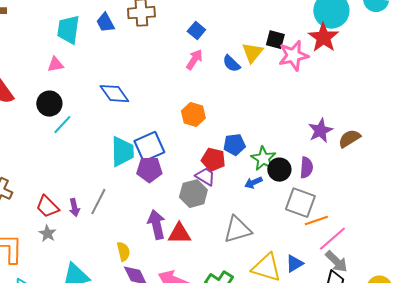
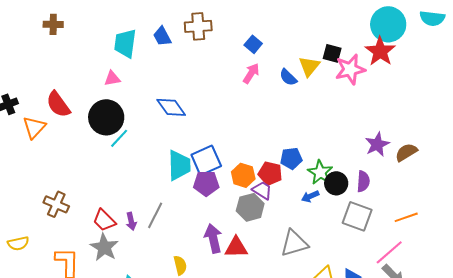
black circle: (49, 104) -> (106, 117), size x1.4
orange hexagon: (193, 115) -> (243, 175), moved
orange line: (316, 221) -> (406, 217), moved
gray star: (47, 234) -> (104, 247), size x1.6

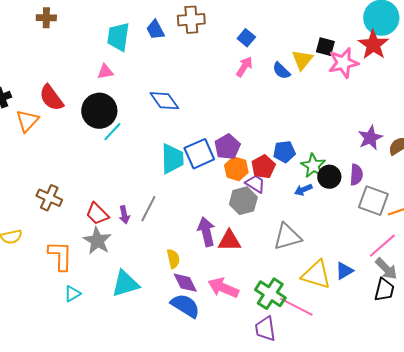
red pentagon: (270, 173) -> (263, 167), turned 30
purple pentagon: (206, 183) -> (227, 147), moved, turned -30
gray square: (357, 216) -> (373, 201), moved

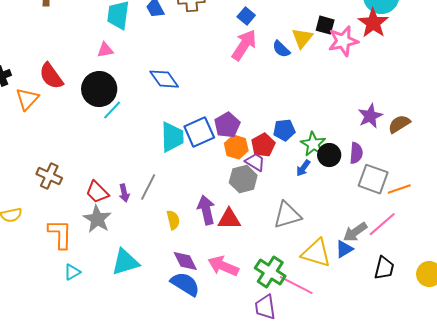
pink arrow: (244, 67) -> (244, 45), size x1.5
blue arrow: (303, 190) -> (303, 168), turned -30
yellow semicircle: (173, 259) -> (173, 220), moved
gray arrow: (386, 269) -> (355, 232), moved, turned 100

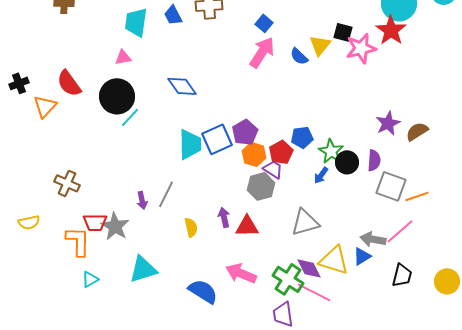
red trapezoid: (97, 192) -> (95, 222), moved, turned -45
purple arrow: (206, 210) -> (224, 217), size x0.7
gray arrow: (355, 232) -> (373, 239), turned 45
purple diamond: (185, 261) -> (309, 268), moved

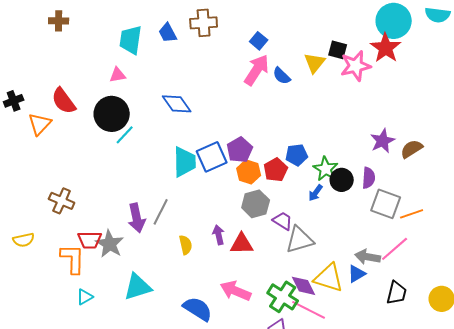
blue semicircle: (299, 56) -> (282, 76), moved
purple trapezoid: (273, 169) -> (283, 221), moved
purple arrow: (142, 200) -> (137, 218), size x1.6

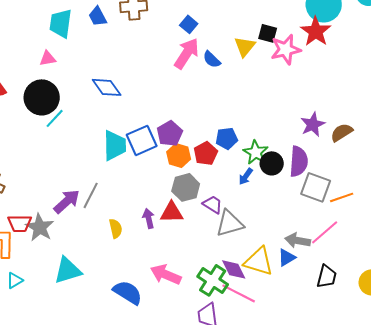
purple semicircle: (369, 178) -> (299, 161), size x1.4
purple arrow: (137, 218) -> (67, 201), turned -120
red triangle: (242, 244) -> (172, 212), moved

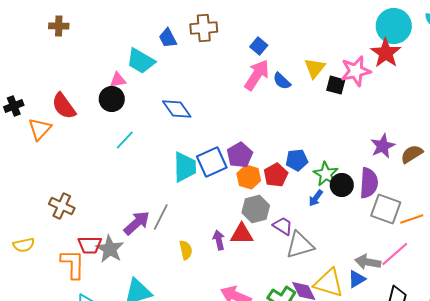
cyan trapezoid: (61, 23) -> (141, 61), moved, turned -68
black square: (268, 33) -> (336, 85), moved
black circle: (42, 97) -> (112, 99), moved, size x0.7

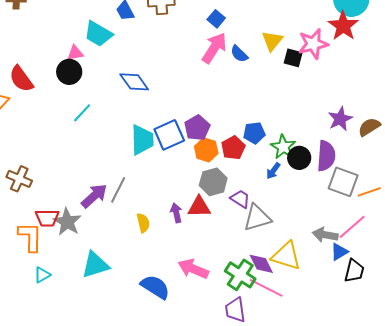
blue triangle: (357, 279) -> (339, 252), moved

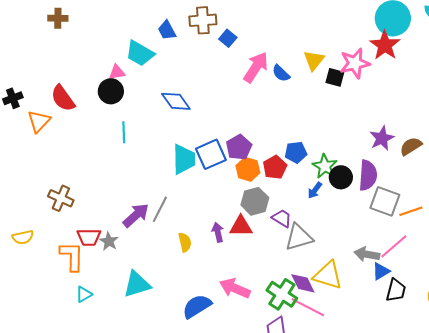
blue square: (216, 19) -> (228, 38), moved
cyan line: (82, 113) -> (124, 132), turned -45
gray star: (67, 222) -> (109, 241), size x0.7
blue semicircle: (155, 287) -> (197, 306), turned -64

